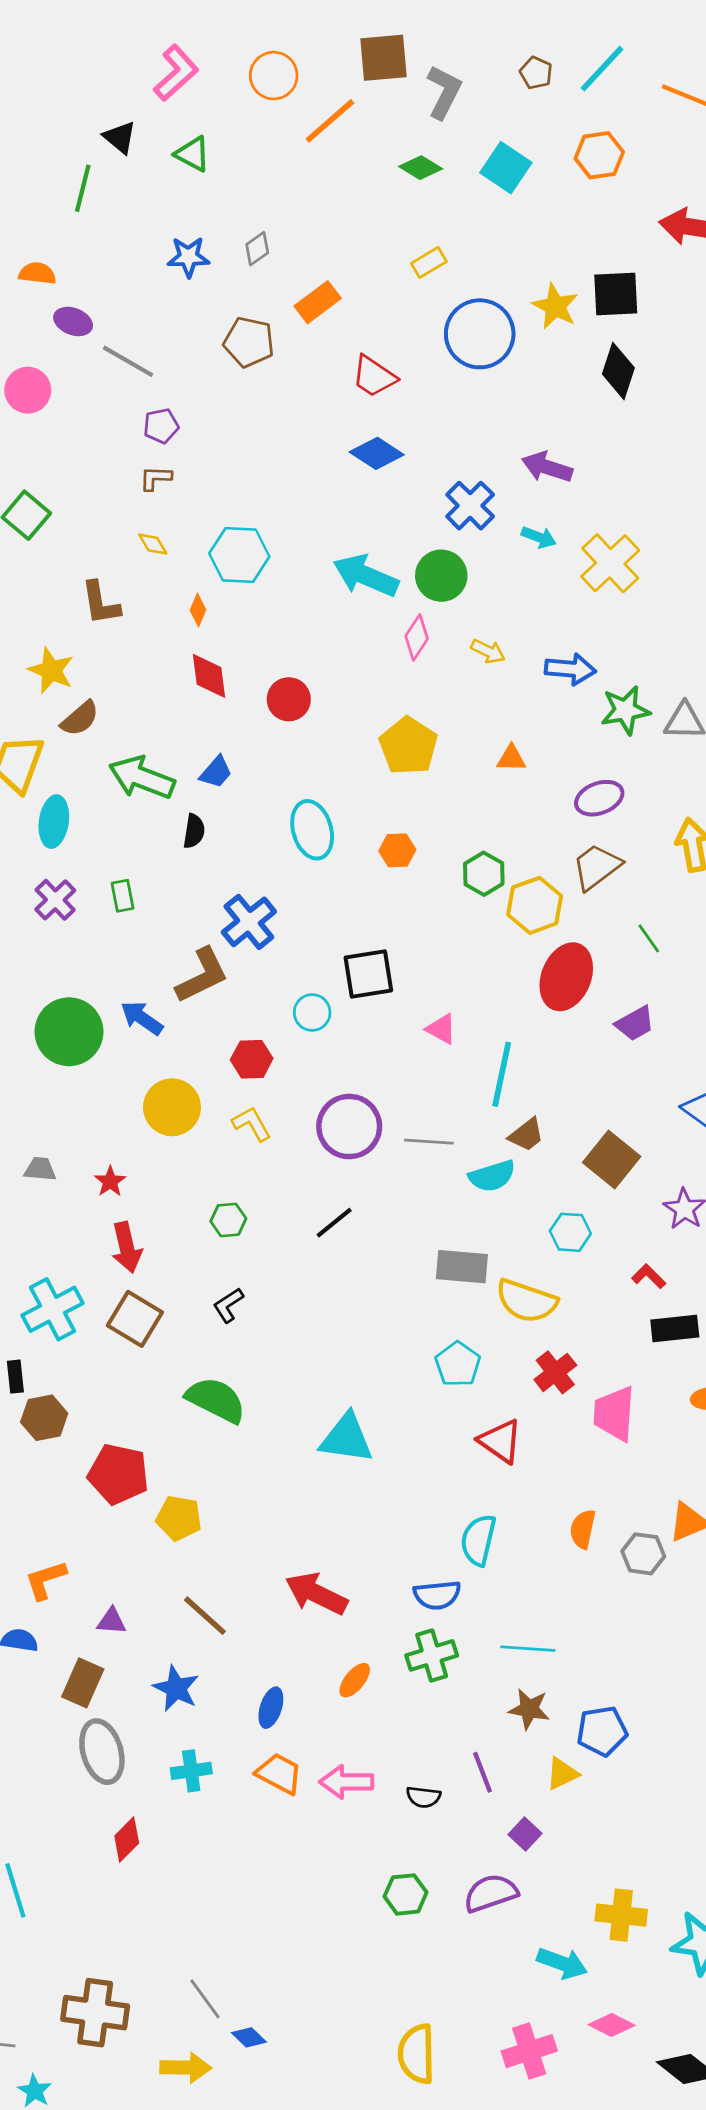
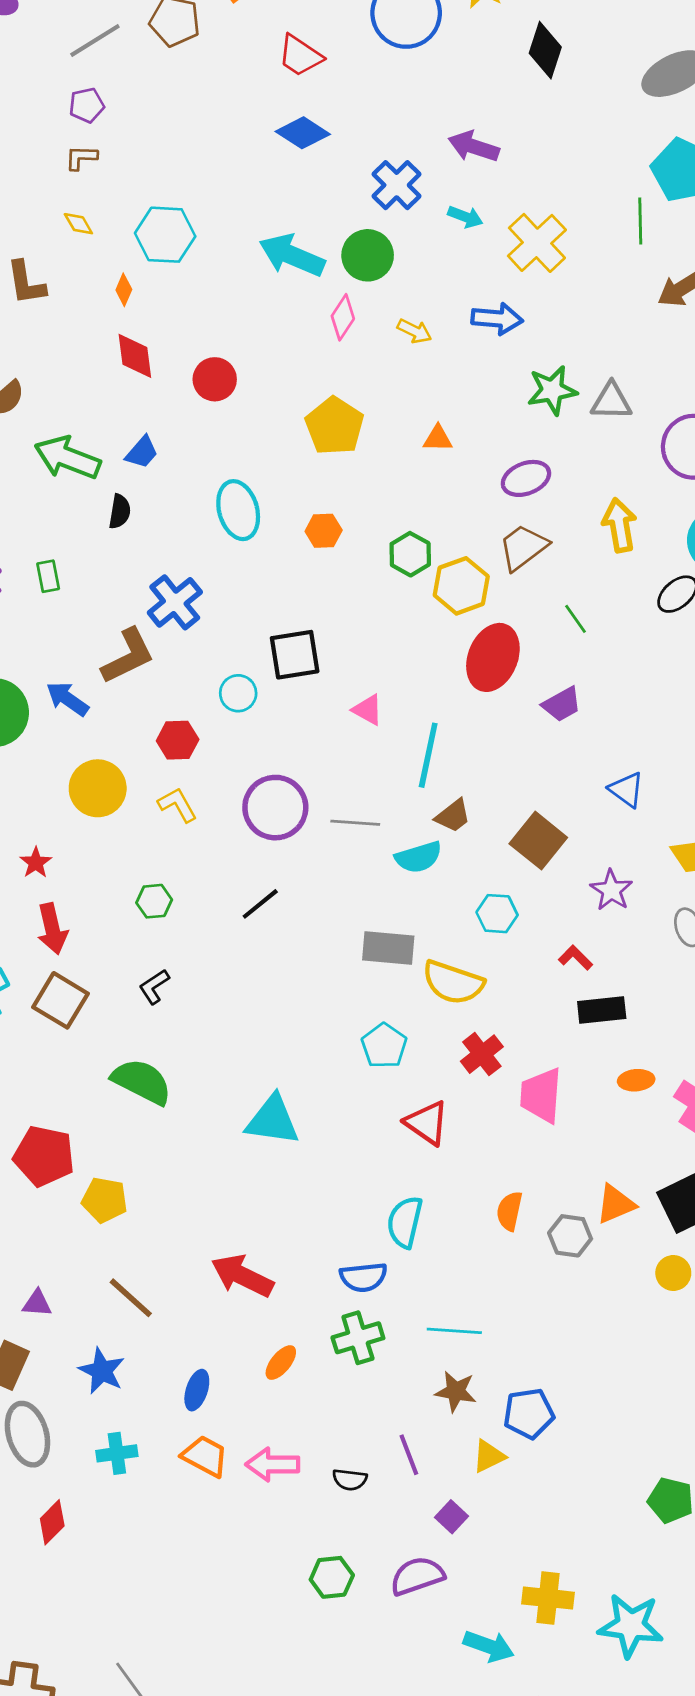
gray line: (128, 361) -> (95, 41), moved, turned -62
blue arrow: (570, 669) -> (497, 319), moved

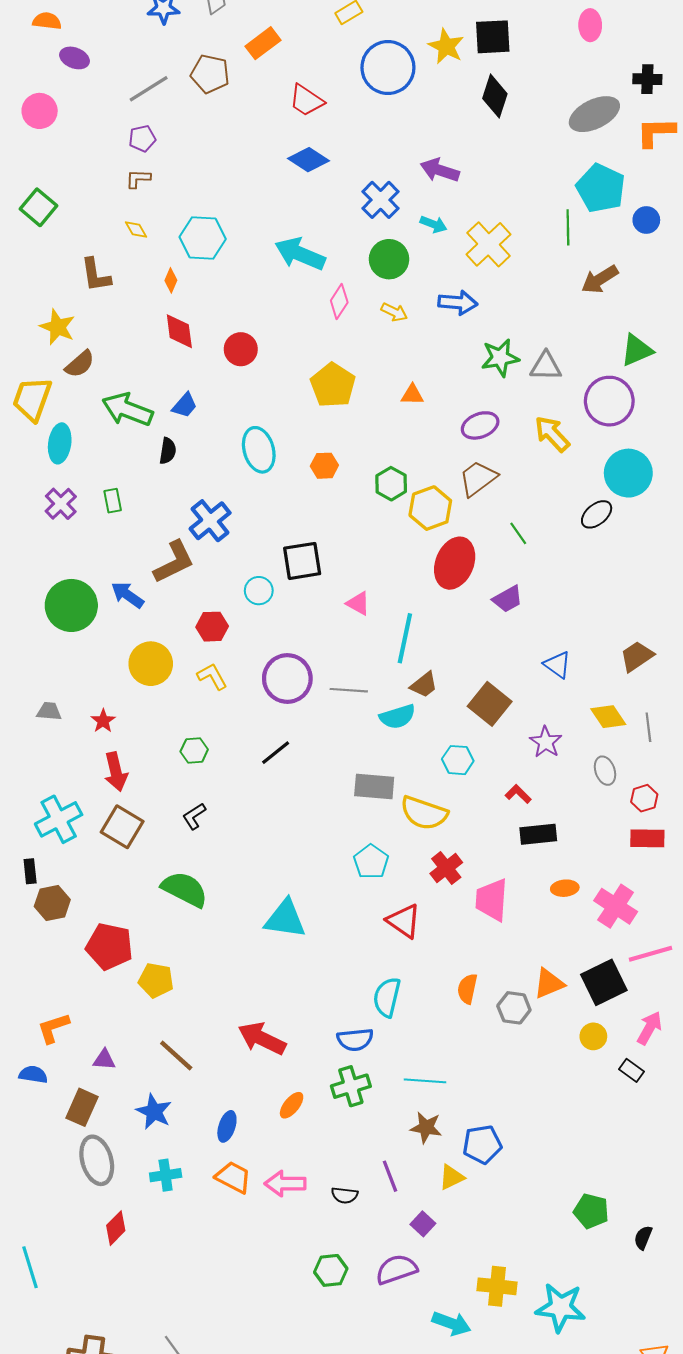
green circle: (368, 255) -> (389, 259), moved
yellow arrow: (620, 525) -> (552, 434), moved, turned -33

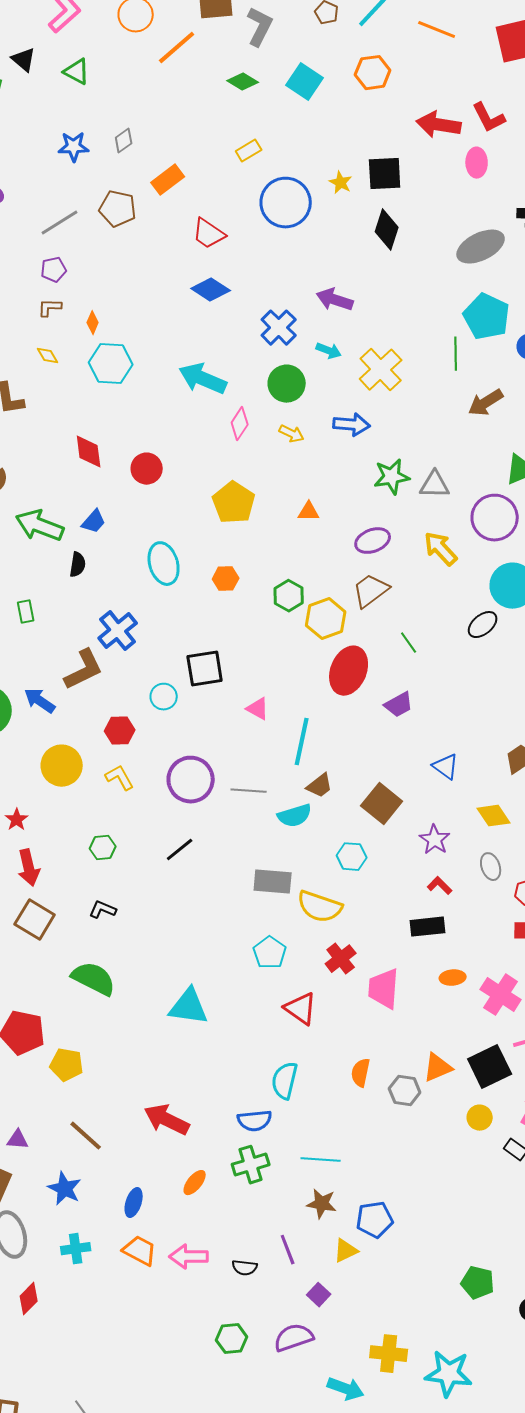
yellow star: (446, 46) -> (341, 183), size x0.7
orange diamond: (171, 280) -> (93, 323), moved
red L-shape: (518, 794) -> (440, 886), moved
black L-shape: (194, 816) -> (103, 910), turned 56

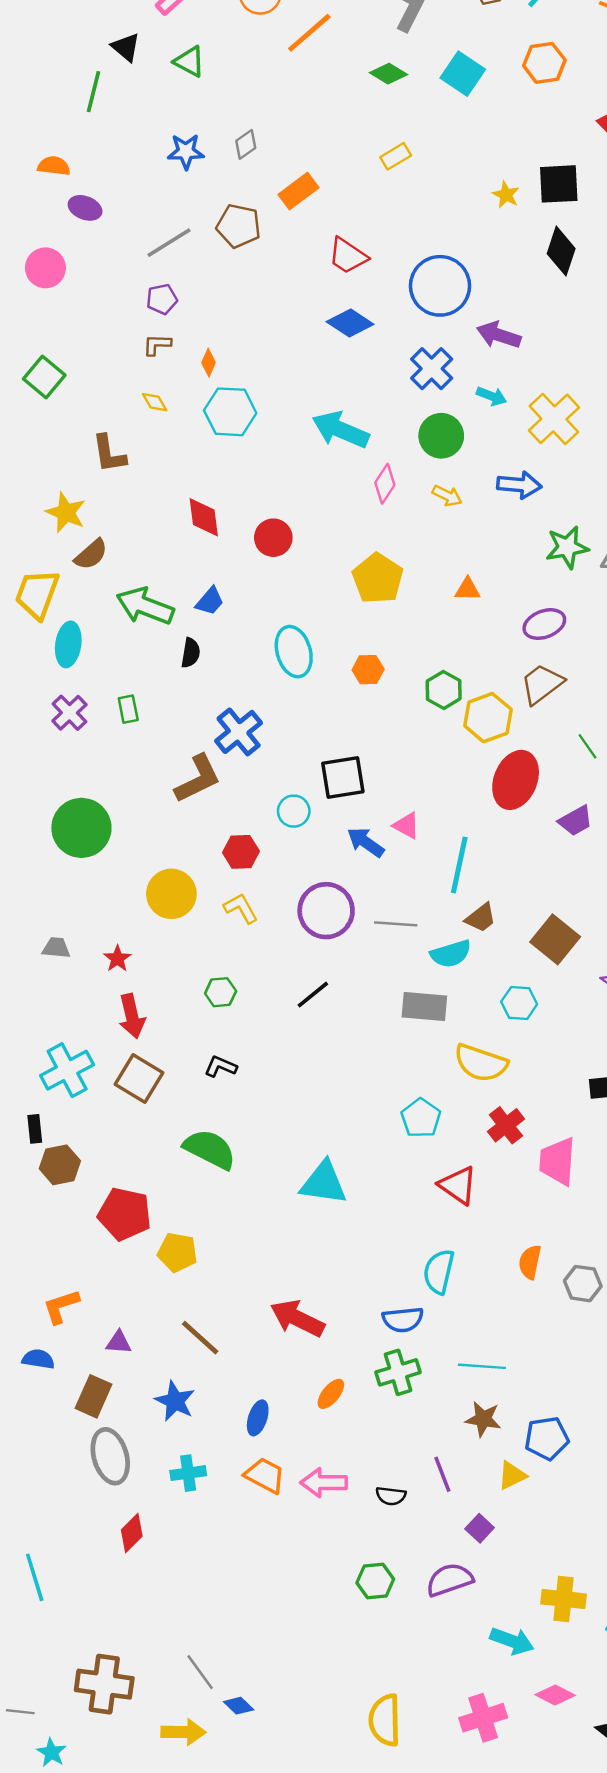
blue circle: (286, 203) -> (440, 286), moved
blue arrow: (40, 701) -> (366, 842), moved
gray rectangle: (273, 882) -> (424, 1007), moved

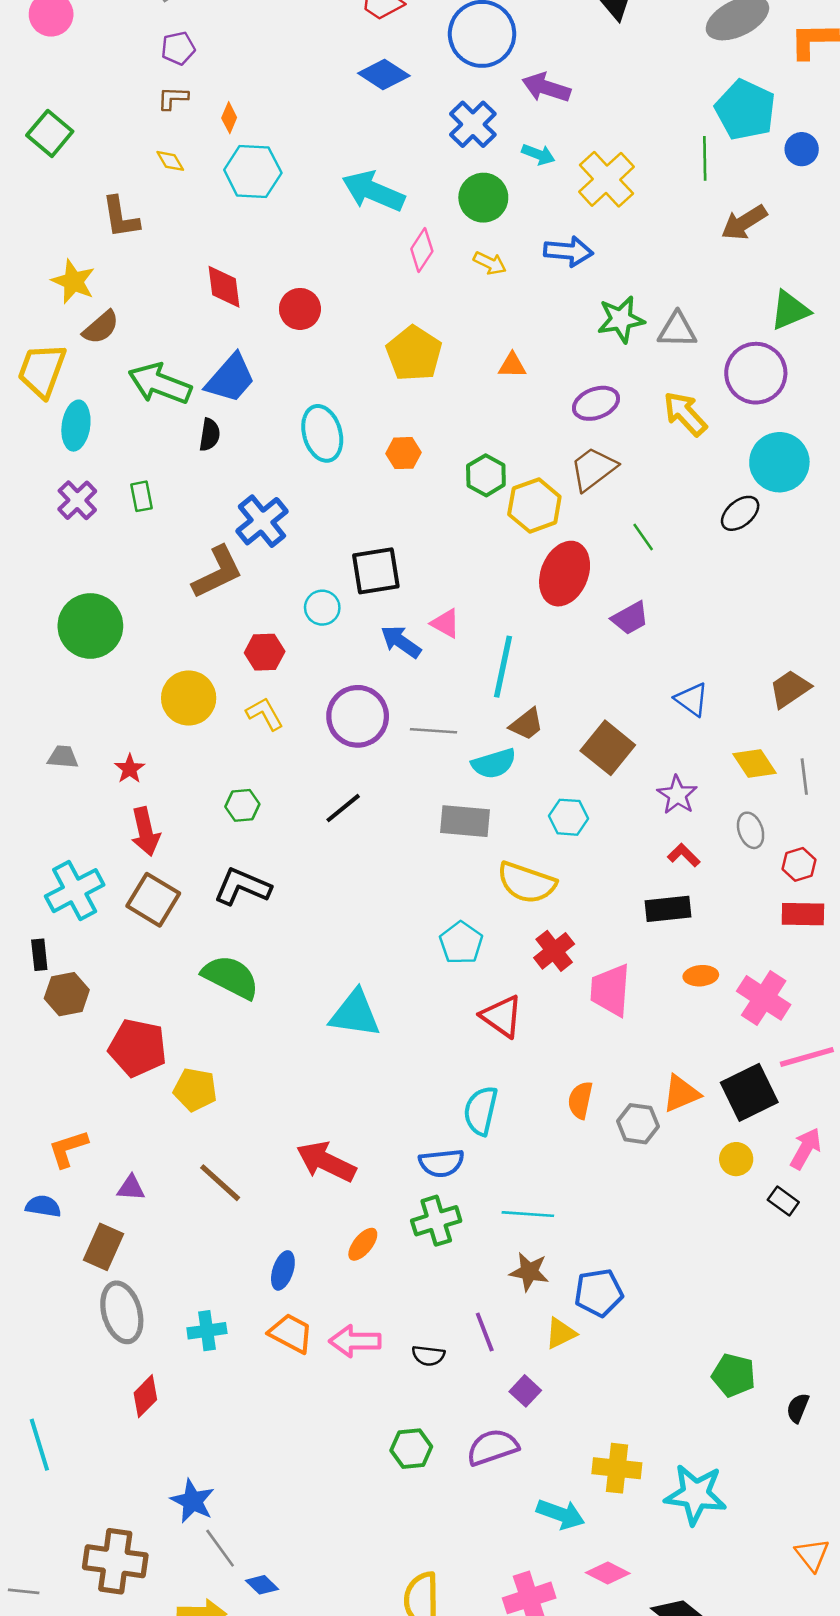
blue trapezoid: (210, 601) -> (231, 378), size x1.6
black L-shape: (221, 1067) -> (242, 887), size x1.6
blue star: (175, 1401) -> (193, 1501), moved

